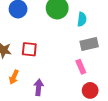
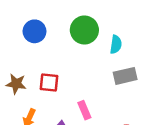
pink rectangle: (81, 67) -> (84, 110), moved

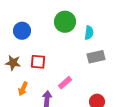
blue circle: (35, 31) -> (22, 31), moved
pink rectangle: (84, 110) -> (65, 83), turned 72

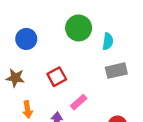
red square: (38, 62) -> (57, 77), moved, turned -35
orange arrow: (23, 89) -> (27, 109), turned -32

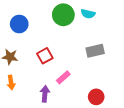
cyan semicircle: (108, 41) -> (88, 14), moved, turned 96
orange arrow: (27, 109) -> (11, 83), moved

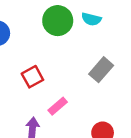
gray rectangle: (95, 51) -> (101, 70), turned -36

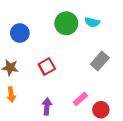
pink rectangle: (58, 106) -> (80, 99), moved

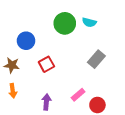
blue circle: (20, 33) -> (26, 41), moved

